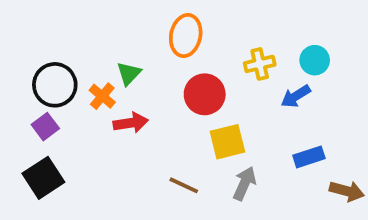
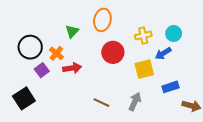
green triangle: (129, 73) -> (72, 31), moved
purple square: (45, 127) -> (42, 70), moved
yellow square: (227, 142) -> (144, 69), moved

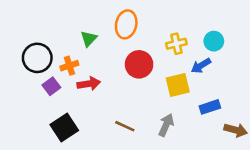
orange cross: (56, 53) -> (69, 66), turned 32
black square: (24, 98) -> (64, 128), moved

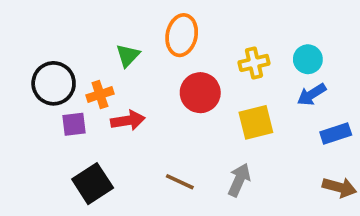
blue arrow: (201, 66) -> (312, 95), moved
purple square: (51, 86) -> (74, 124), turned 30
blue rectangle: (210, 107) -> (336, 133), moved

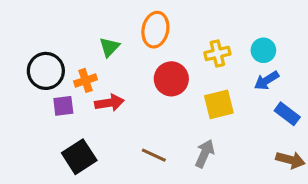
blue rectangle: (336, 133) -> (287, 114), turned 55

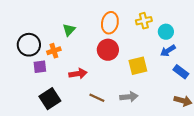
orange ellipse: (155, 30) -> (110, 23), moved
yellow cross: (217, 53) -> (144, 21), moved
red arrow: (109, 103) -> (78, 74), moved
gray arrow: (205, 154) -> (129, 97), turned 60

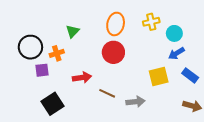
yellow square: (138, 66) -> (159, 76), moved
brown line: (97, 98) -> (107, 93), moved

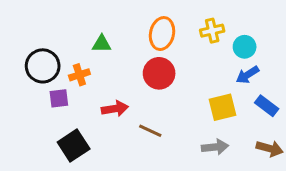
green triangle: (72, 31) -> (102, 44), turned 48
gray arrow: (135, 102) -> (215, 147), moved

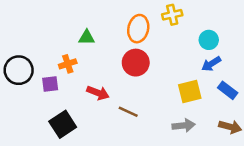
yellow cross: (212, 31) -> (172, 15), moved
black circle: (43, 66) -> (19, 70), moved
red arrow: (115, 109) -> (98, 93), turned 30

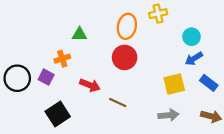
black circle: (19, 70) -> (17, 78), moved
purple square: (50, 84) -> (46, 77), turned 35

